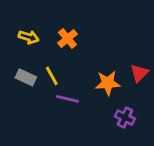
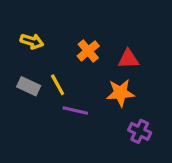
orange cross: (67, 39) -> (88, 51), moved
red triangle: (139, 73) -> (128, 59), moved, turned 42

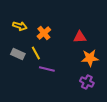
orange cross: (88, 51) -> (44, 33), moved
orange star: (120, 93) -> (90, 58), moved

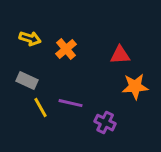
yellow line: (36, 53) -> (41, 108), moved
purple cross: (87, 82) -> (105, 123), moved

